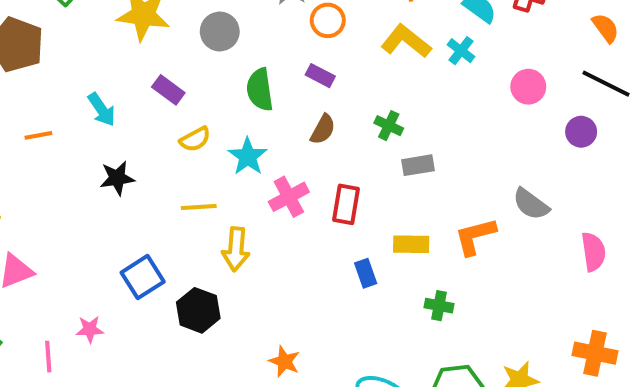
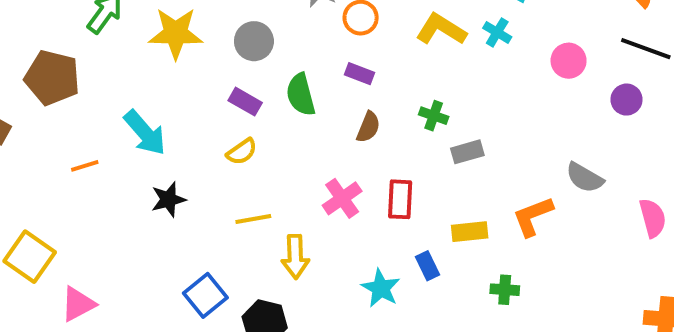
purple rectangle: (168, 90) -> (245, 102), moved
cyan arrow: (102, 109) -> (145, 133), size x1.4
cyan star: (248, 156) -> (381, 288), moved

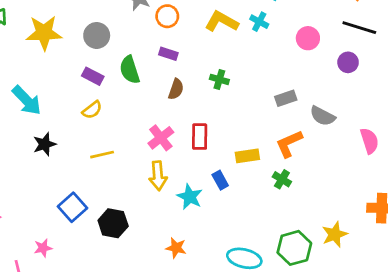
gray rectangle: (467, 152) -> (286, 98), moved
yellow arrow: (295, 257) -> (158, 176), moved
green cross: (505, 290) -> (282, 179), moved, turned 30

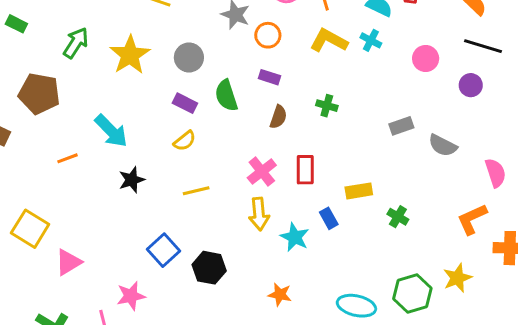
yellow star: (44, 33) -> (130, 55), turned -30
orange L-shape: (289, 144) -> (472, 219), moved
pink star: (43, 248) -> (131, 296), size x1.4

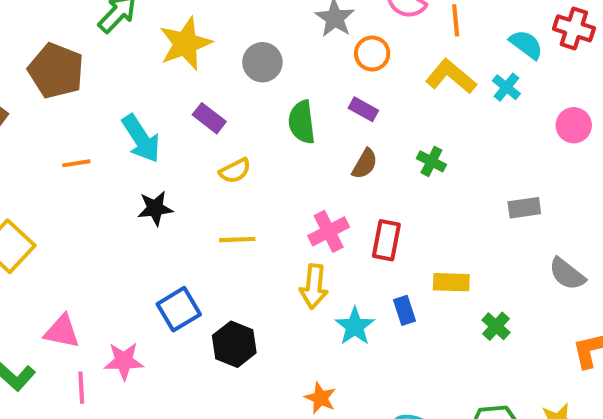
purple rectangle: (185, 103) -> (209, 118), moved
gray semicircle: (443, 145) -> (567, 274), moved
pink triangle: (68, 262) -> (62, 331), moved, turned 32

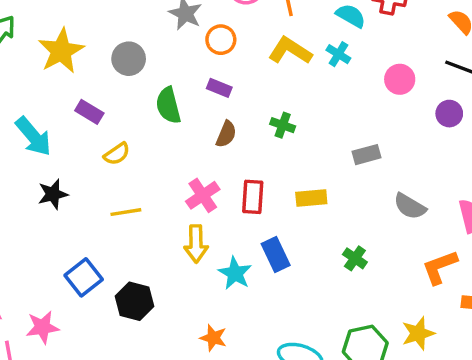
yellow rectangle: (451, 282) -> (311, 198), moved
blue rectangle: (405, 310) -> (276, 254), size x1.4

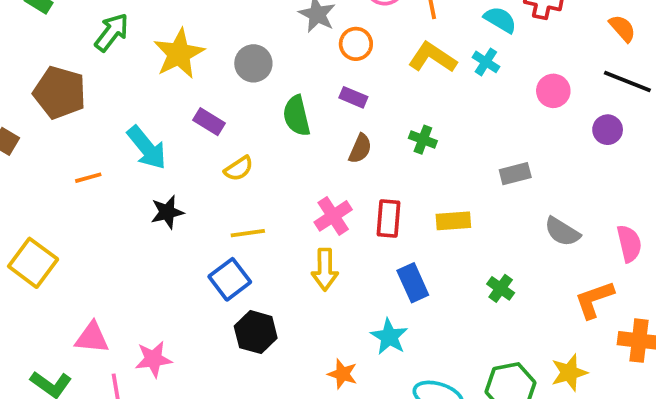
cyan star: (235, 273) -> (389, 337), moved
blue square: (84, 277) -> (230, 279), moved

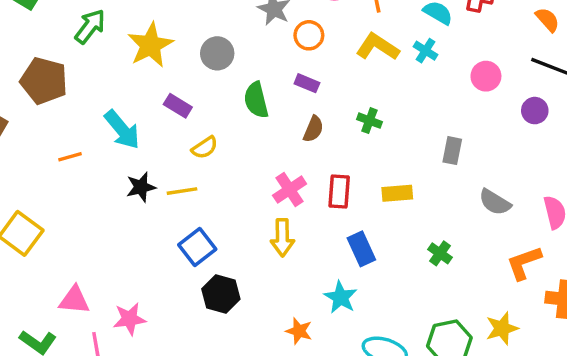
gray rectangle: (515, 174) -> (452, 151), turned -64
yellow line: (248, 233) -> (182, 191), moved

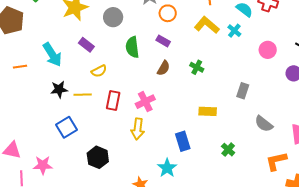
red rectangle: (339, 191) -> (113, 101), moved
blue square: (197, 247) -> (67, 127), moved

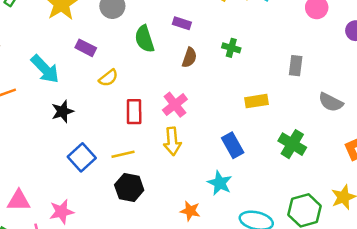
yellow line: (83, 95) -> (123, 154), moved
green cross: (228, 150) -> (292, 144), size x1.5

